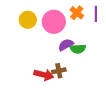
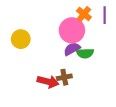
yellow circle: (28, 20) -> (21, 39), moved
pink circle: (54, 22) -> (72, 30), moved

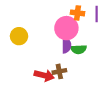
orange cross: (84, 14) -> (77, 13), turned -32
purple semicircle: (72, 49) -> (66, 45), turned 119

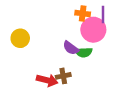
pink circle: (66, 28) -> (93, 30), moved
purple semicircle: (66, 45) -> (71, 48), turned 126

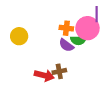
orange cross: (83, 14) -> (66, 28), moved
green semicircle: (84, 52) -> (78, 40), moved

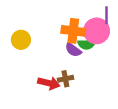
orange cross: (66, 28) -> (73, 31), size x1.5

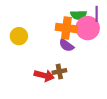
green semicircle: (87, 44) -> (79, 15), moved

